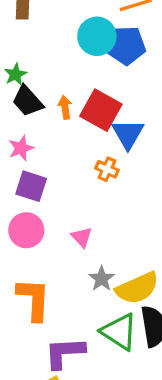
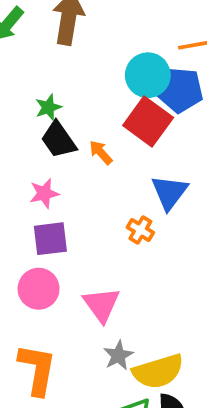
orange arrow: (65, 107) -> (101, 152), turned -40
red square: (101, 110) -> (148, 121), moved
purple square: (31, 186) -> (50, 239), turned -32
pink triangle: (82, 237) -> (101, 305), size x1.5

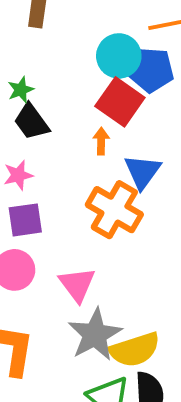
orange arrow: (101, 152) -> (101, 141), moved, turned 44
orange cross: (140, 230) -> (114, 210), size x2.0
gray star: (118, 355) -> (95, 335), size x1.8

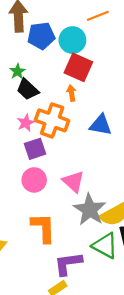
blue pentagon: (151, 70) -> (41, 36), moved
blue triangle: (143, 172) -> (101, 125), moved, turned -45
orange cross: (114, 210) -> (52, 120), moved

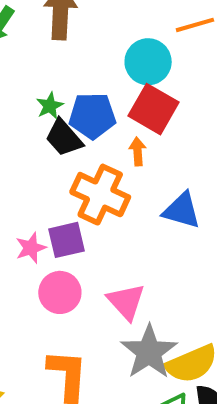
blue pentagon: (41, 36) -> (92, 116), moved
pink star: (26, 123) -> (31, 248), moved

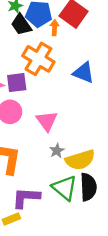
orange arrow: (138, 151) -> (55, 28), moved
gray star: (149, 352) -> (57, 151), size x0.5

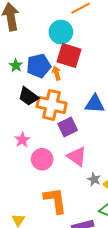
black trapezoid: (21, 25) -> (28, 96), moved
purple square: (17, 83) -> (68, 127), moved

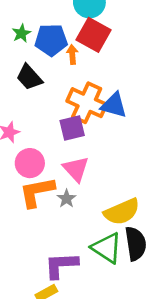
orange cross: (52, 105) -> (87, 103), moved
gray star: (94, 179) -> (67, 199), moved
orange L-shape: (55, 200) -> (37, 192), moved, turned -104

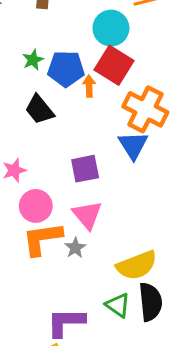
orange cross: (87, 103) -> (145, 109), moved
blue triangle: (114, 105) -> (133, 145), turned 40
green triangle: (107, 248) -> (118, 305), size x0.7

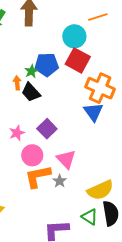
green star: (33, 60) -> (31, 71), moved
orange arrow: (89, 86) -> (17, 83), moved
purple square: (85, 169) -> (47, 129), moved, turned -30

